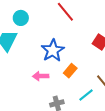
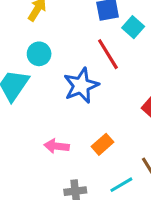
blue star: (53, 51) -> (81, 86), moved

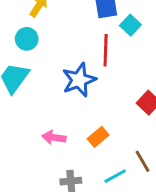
cyan circle: (39, 54) -> (27, 39), moved
red line: (108, 54) -> (106, 50), turned 32

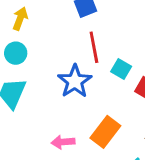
cyan square: (130, 25) -> (121, 69), moved
orange rectangle: (98, 137) -> (105, 132), size x1.5

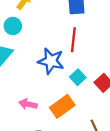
cyan square: (121, 69) -> (78, 77), moved
blue star: (75, 81) -> (51, 61), turned 30

